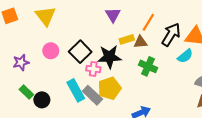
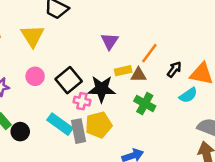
black arrow: (171, 35) -> (174, 69), size x0.6
cyan rectangle: (76, 90) -> (60, 124), turned -30
gray rectangle: (92, 95) -> (79, 131), turned 30

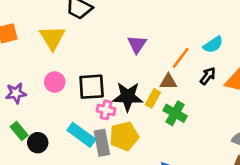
yellow rectangle: (123, 71) -> (153, 98), moved, turned -49
black square: (69, 80) -> (92, 87), turned 35
cyan semicircle: (188, 95) -> (213, 45), moved

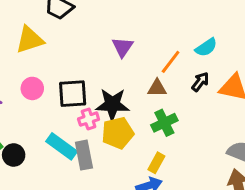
yellow triangle: (52, 38) -> (30, 40), turned 44
yellow rectangle: (153, 98) -> (156, 163), moved
pink cross: (106, 110) -> (89, 119), turned -30
green cross: (175, 113) -> (164, 123), turned 35
yellow pentagon: (124, 136) -> (118, 133), moved

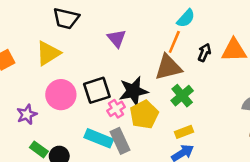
purple triangle: (123, 47) -> (117, 38), moved
cyan semicircle: (206, 47) -> (186, 18), moved
pink circle: (32, 88) -> (61, 95), size x1.5
brown triangle: (157, 88) -> (168, 67), size x1.6
yellow rectangle: (156, 163) -> (184, 132), turned 54

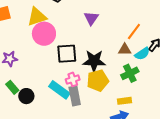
cyan semicircle: (186, 18) -> (142, 54), moved
brown triangle: (168, 67) -> (125, 50), size x0.6
pink circle: (61, 95) -> (44, 34), moved
pink cross: (116, 109) -> (73, 79), moved

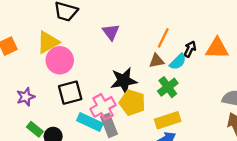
black square: (67, 54) -> (70, 93), moved
pink cross: (73, 79) -> (103, 107), size x1.5
yellow pentagon: (98, 80) -> (132, 103), turned -30
yellow rectangle: (124, 101) -> (168, 120), size x1.5

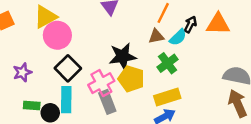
black square: (70, 93) -> (68, 68), turned -30
cyan rectangle: (90, 122) -> (66, 100), moved, turned 65
green rectangle: (35, 129) -> (32, 106), turned -35

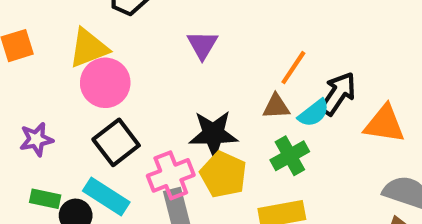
black arrow: (190, 24) -> (338, 94), size x1.5
orange triangle: (218, 24) -> (384, 124), moved
cyan rectangle: (66, 100) -> (106, 196), turned -65

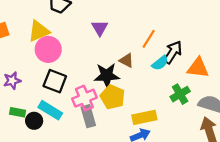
brown triangle: (276, 106) -> (126, 60), moved, turned 32
black square: (116, 142) -> (55, 81), turned -30
green cross: (290, 156) -> (180, 94), moved

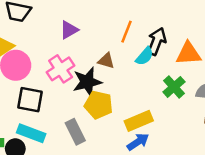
purple triangle: (100, 28) -> (69, 30), turned 42
pink cross: (84, 98) -> (61, 69), moved

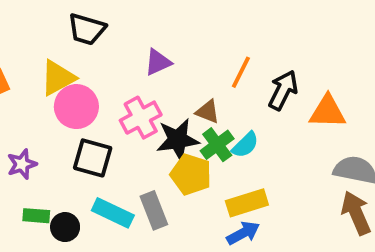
cyan semicircle: (145, 56) -> (245, 145), moved
green cross: (174, 87) -> (217, 145), moved
cyan rectangle: (31, 133) -> (113, 213), moved

